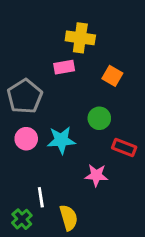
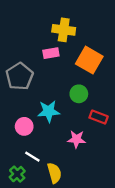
orange square: (112, 76) -> (89, 60), size x1.6
pink circle: (26, 139) -> (24, 126), moved
white line: (41, 197) -> (32, 157), turned -49

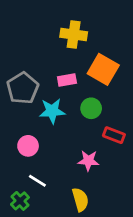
pink rectangle: (51, 53) -> (67, 80), moved
cyan star: (49, 111) -> (52, 111), moved
yellow semicircle: (54, 173) -> (80, 200), moved

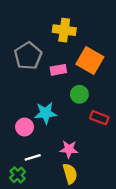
gray pentagon: (23, 88) -> (28, 56), moved
cyan star: (52, 111) -> (46, 113), moved
pink star: (88, 161) -> (69, 149), moved
white line: (37, 181) -> (33, 157), turned -49

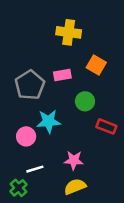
gray pentagon: (28, 56) -> (30, 85), moved
orange square: (90, 60) -> (96, 65), size x0.7
yellow semicircle: (70, 174) -> (75, 187), turned -96

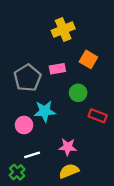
yellow cross: (69, 32) -> (63, 30), turned -30

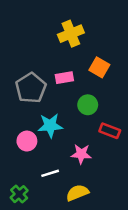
pink star: (68, 147) -> (81, 154), moved
white line: (32, 155) -> (50, 173), moved

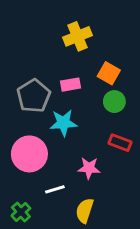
green circle: (88, 105) -> (114, 102), moved
cyan star: (50, 125) -> (63, 123), moved
pink circle: (27, 141) -> (29, 154), size x1.6
yellow semicircle: (77, 193) -> (85, 211), turned -50

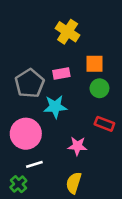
yellow cross: (78, 36) -> (68, 32), turned -35
orange square: (109, 73) -> (95, 64), turned -30
white line: (55, 189) -> (34, 164), moved

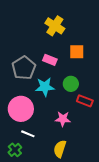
pink rectangle: (61, 74) -> (50, 60), turned 32
green circle: (99, 88) -> (71, 84), moved
white line: (34, 164) -> (28, 134), turned 40

